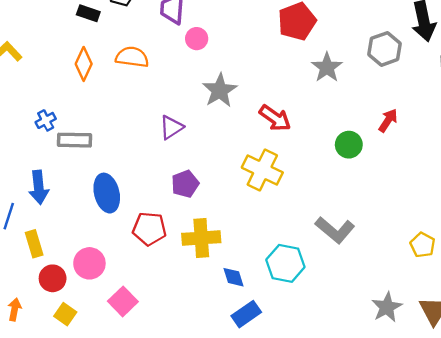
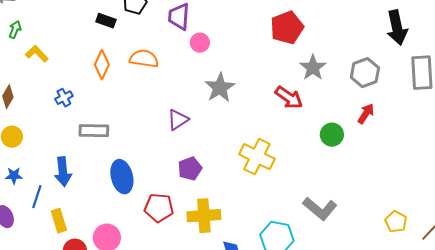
gray hexagon: (385, 49) -> (365, 73), moved
red arrow: (275, 118) -> (289, 98), moved
blue cross: (46, 120) -> (64, 98), moved

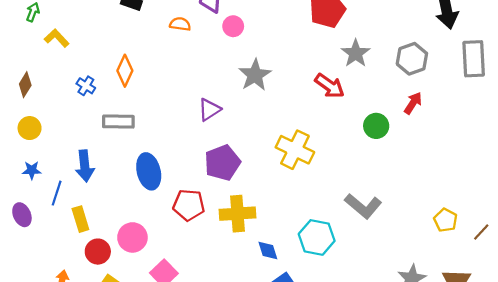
orange semicircle: (144, 59) -> (180, 24), moved, size x0.7
orange diamond: (102, 65) -> (125, 71), moved
blue cross: (64, 98) -> (86, 86), turned -30
purple pentagon: (190, 169) -> (222, 163), size x1.4

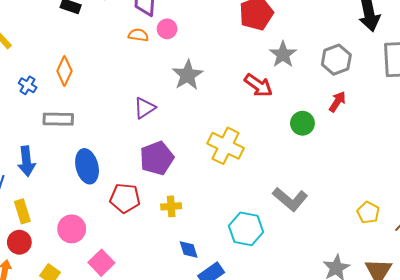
orange semicircle: (180, 24) -> (138, 35), moved
yellow cross: (238, 214) -> (171, 206), size x0.6
blue diamond: (268, 250) -> (189, 249), moved
red circle: (98, 252) -> (19, 242), moved

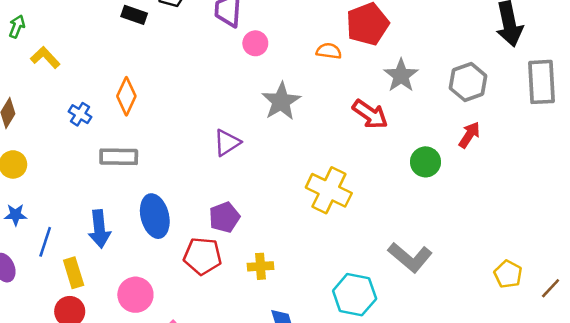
orange semicircle: (138, 35) -> (329, 51), moved
purple pentagon: (157, 158) -> (224, 217), moved, size x0.7
blue arrow: (26, 161) -> (99, 229), moved

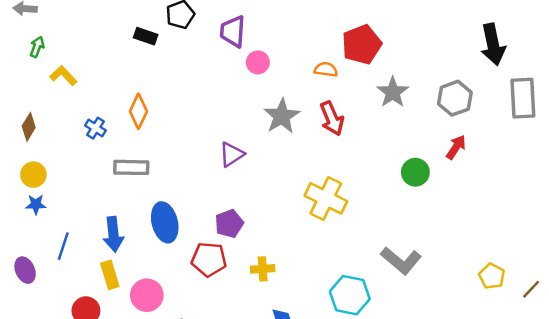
red arrow: (370, 114) -> (332, 118), moved, turned 32
blue star: (16, 215) -> (36, 204), moved
yellow rectangle: (74, 273) -> (110, 275), moved

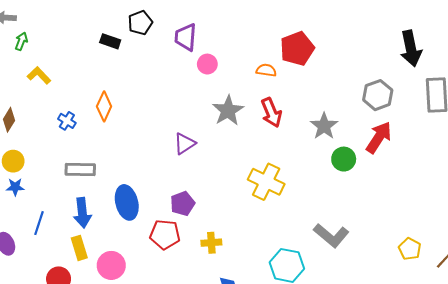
green arrow: (37, 47) -> (21, 41), moved
gray star: (393, 92) -> (324, 126), moved
red arrow: (456, 147) -> (379, 137), size x1.5
gray rectangle: (131, 167) -> (80, 169), moved

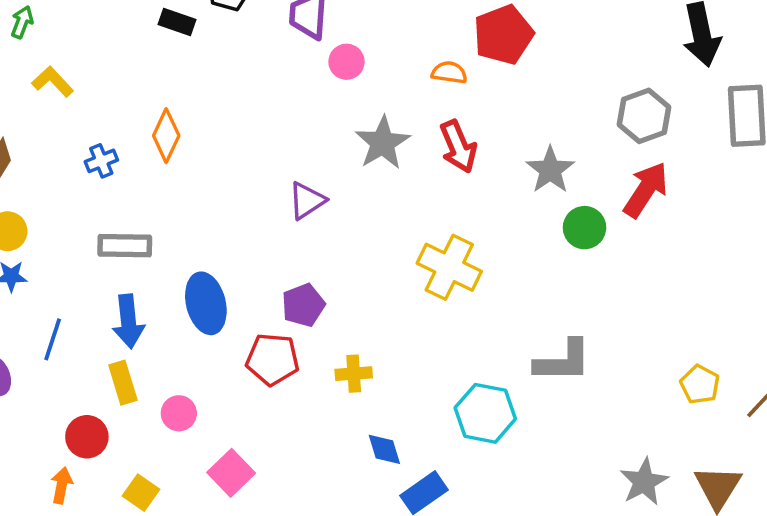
blue cross: (67, 121) -> (101, 161), turned 36
gray L-shape: (331, 235) -> (563, 361), turned -40
pink circle: (111, 265) -> (179, 413), size x0.7

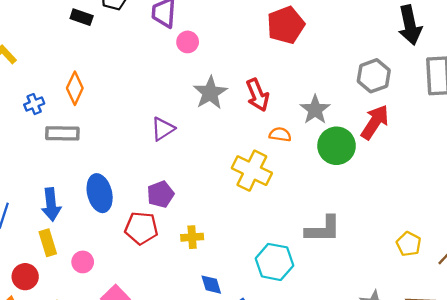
orange semicircle: (449, 73) -> (280, 134), moved
green circle: (584, 228) -> (337, 146), size x1.4
gray rectangle: (125, 246) -> (62, 133), moved

